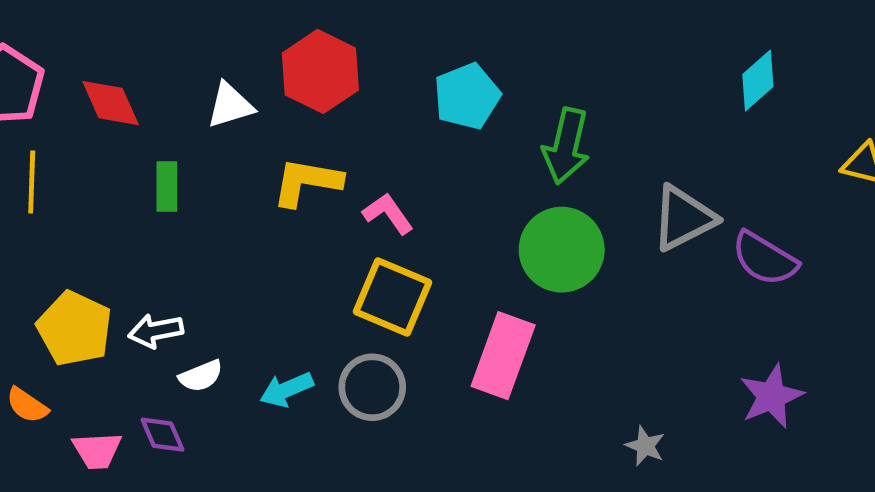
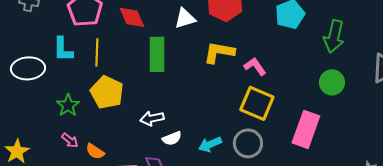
green rectangle: (167, 186) -> (157, 54), size x1.6
green circle: (562, 250) -> (332, 82), size x0.7
yellow pentagon: (74, 329) -> (107, 92), moved

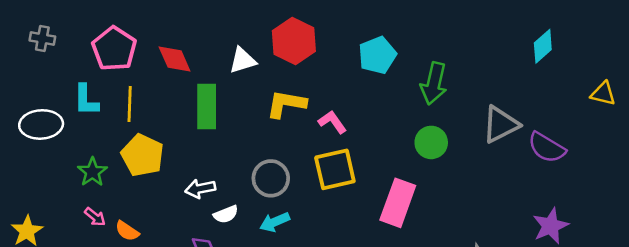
yellow square: (257, 103) -> (335, 169), turned -36
gray circle: (248, 143) -> (271, 178), moved

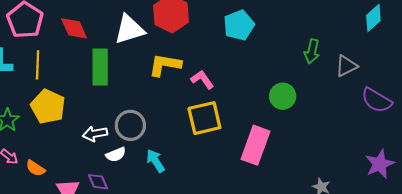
white triangle: (243, 60) -> (129, 29), size x1.4
green arrow: (434, 83) -> (312, 51), moved, size x0.7
gray triangle: (500, 124) -> (346, 66), moved, size x0.7
gray circle: (271, 178) -> (130, 125), moved
cyan arrow: (275, 222) -> (155, 161), turned 80

